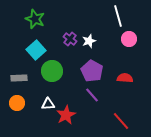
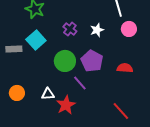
white star: (89, 41) -> (97, 30), moved
green circle: (52, 71) -> (65, 61), moved
gray rectangle: (19, 78) -> (14, 49), moved
purple line: (92, 95) -> (80, 83), moved

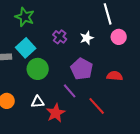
green circle: (65, 61) -> (38, 69), moved
red line: (121, 111) -> (97, 106), moved

